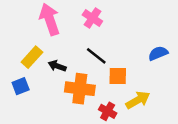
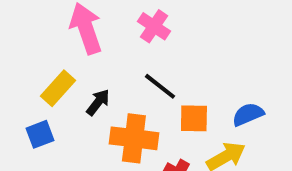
blue semicircle: (158, 53) -> (248, 114), moved
black arrow: (57, 66) -> (98, 102), turned 108

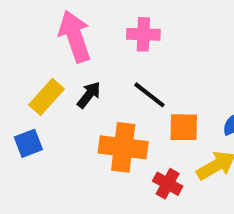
pink cross: (154, 26) -> (143, 34), turned -32
black arrow: (98, 102) -> (89, 95), moved

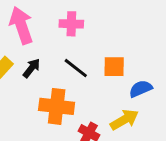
orange square: (184, 127) -> (114, 67), moved

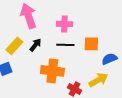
pink cross: (71, 24) -> (64, 24), moved
black line: (76, 68) -> (65, 45), turned -36

